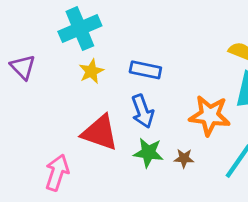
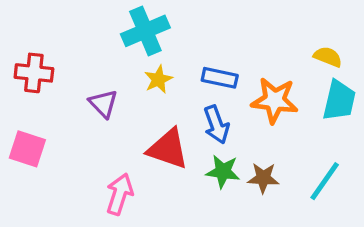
purple triangle: (23, 67) -> (103, 104), moved
orange star: (210, 116) -> (275, 100), moved
brown star: (184, 158) -> (263, 178), size x1.4

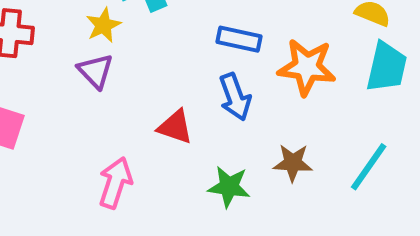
yellow star: (158, 79) -> (103, 25), moved
red triangle: (168, 149) -> (175, 127), size x0.7
green star: (223, 171) -> (229, 187), moved

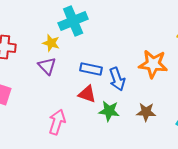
yellow star: (103, 25) -> (51, 43), turned -30
blue rectangle: (239, 39) -> (91, 69), moved
green star: (229, 187) -> (109, 111), moved

